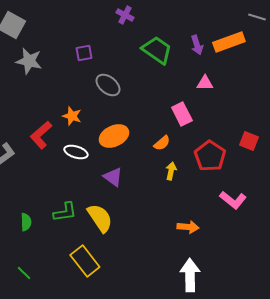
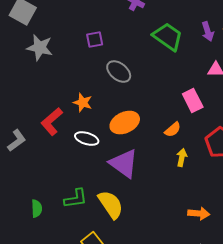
purple triangle: (113, 177) -> (124, 164), size x1.5

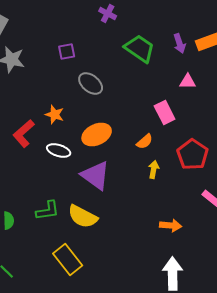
yellow semicircle: (111, 205) -> (83, 216), turned 152

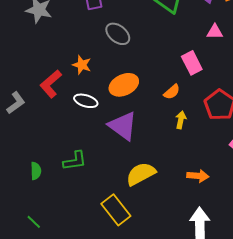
yellow semicircle: (83, 216) -> (141, 174), moved, turned 124
yellow rectangle: (68, 260) -> (116, 210), moved

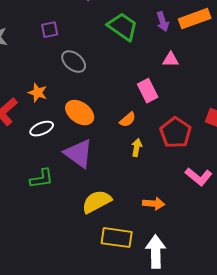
orange ellipse: (124, 85) -> (80, 113), turned 60
white ellipse: (86, 101) -> (42, 129), turned -40
green L-shape: (75, 161) -> (42, 179), moved
yellow rectangle: (116, 210) -> (117, 238), moved, turned -44

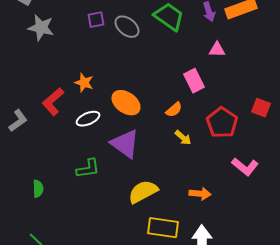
gray ellipse: (74, 62) -> (127, 27), moved
yellow arrow: (137, 148) -> (183, 138), turned 120

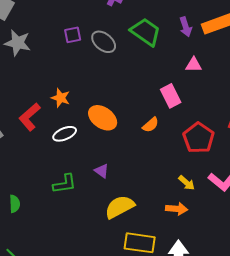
yellow arrow: (183, 138) -> (187, 183), moved
purple triangle: (125, 144) -> (102, 171), moved, size x0.5

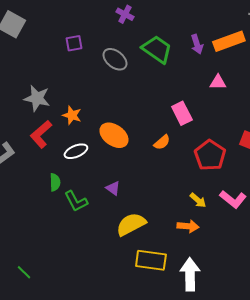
purple square: (73, 35) -> (74, 43), moved
gray star: (18, 43) -> (37, 98), moved
pink triangle: (194, 65) -> (218, 82), moved
green L-shape: (65, 184) -> (76, 201), turned 70
green semicircle: (15, 204) -> (55, 182), moved

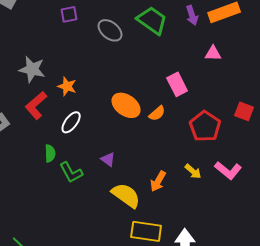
orange ellipse: (114, 135) -> (126, 105), moved
white ellipse: (76, 151) -> (71, 122), turned -30
yellow semicircle: (131, 224) -> (126, 195), turned 64
orange arrow: (188, 226) -> (158, 181), moved, turned 115

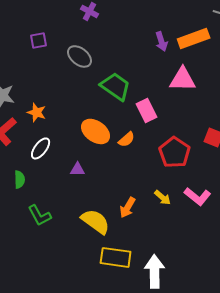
green trapezoid: (152, 20) -> (116, 86), moved
pink triangle: (213, 53) -> (183, 79), size x1.6
purple triangle: (108, 159) -> (78, 169), moved, turned -35
green L-shape: (71, 172) -> (40, 215), moved

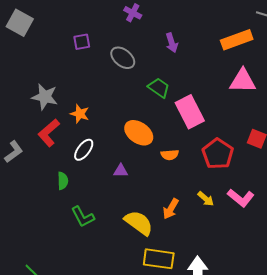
purple arrow: (162, 41) -> (172, 43), moved
pink triangle: (183, 79) -> (243, 81), moved
green trapezoid: (116, 86) -> (159, 88), size x0.7
pink rectangle: (147, 110) -> (190, 112), size x1.4
orange semicircle: (127, 139) -> (170, 155), moved, turned 36

